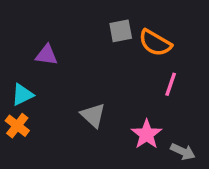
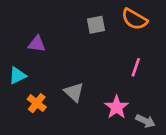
orange semicircle: (155, 43) -> (134, 19), moved
orange cross: (17, 126) -> (37, 103), moved

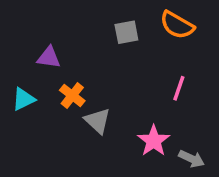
orange cross: (37, 103) -> (72, 95), moved

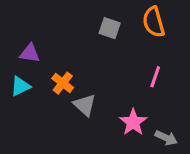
orange semicircle: (177, 25) -> (154, 22), turned 44
gray square: (126, 32) -> (110, 28), turned 30
purple triangle: (49, 58) -> (30, 53), moved

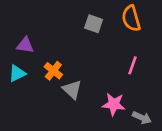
pink star: (133, 122) -> (114, 104), turned -30

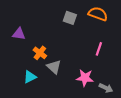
orange semicircle: (131, 18) -> (98, 14), turned 126
cyan triangle: (17, 73) -> (30, 77), moved

